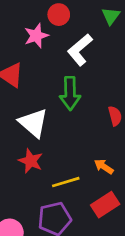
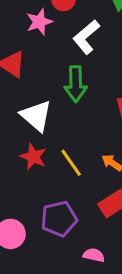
yellow line: (66, 182) -> (71, 163), moved, turned 72

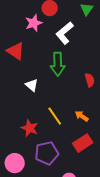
white triangle: (36, 116) -> (32, 85), size x0.6
red star: (33, 157) -> (30, 128), moved

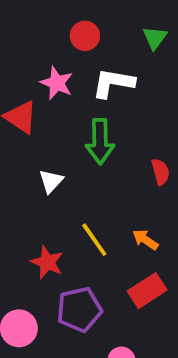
pink star: (34, 23) -> (57, 83), moved, turned -30
white L-shape: (65, 33) -> (113, 83), turned 50
white triangle: (32, 85) -> (51, 181), turned 32

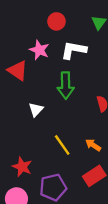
red star: (47, 262) -> (22, 167), moved

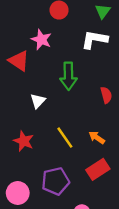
white L-shape: (74, 50) -> (94, 40), moved
red star: (22, 167) -> (24, 141), moved

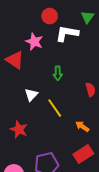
white L-shape: (94, 40) -> (67, 33), moved
green arrow: (68, 76) -> (58, 73), size x0.6
yellow line: (65, 138) -> (55, 108), moved

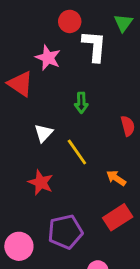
white L-shape: (67, 33) -> (94, 46), turned 85
red star: (19, 129) -> (41, 182), moved

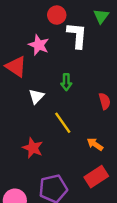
white triangle: (44, 133) -> (36, 96), moved

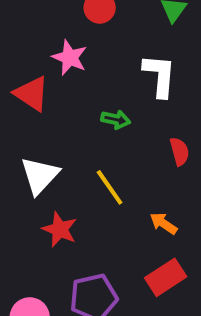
white L-shape: (77, 35) -> (160, 76), moved
green arrow: (66, 82) -> (116, 120), turned -77
white triangle: (36, 96) -> (40, 175), moved, size x1.5

